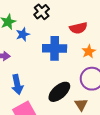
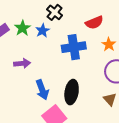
blue star: (23, 34) -> (43, 31), moved
black ellipse: (59, 92) -> (72, 92), moved, turned -30

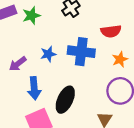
blue star: (43, 31) -> (48, 54), moved
purple arrow: (22, 63) -> (18, 64), moved, turned 133

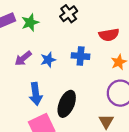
blue cross: (81, 52) -> (81, 56), size x0.7
purple arrow: (18, 64) -> (23, 58), moved

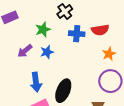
green star: (30, 22) -> (43, 30), moved
blue cross: (81, 56) -> (77, 34), moved

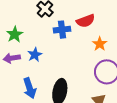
green star: (43, 30) -> (15, 34), moved
purple arrow: (25, 51) -> (12, 58), turned 42

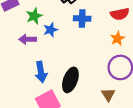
red semicircle: (86, 21) -> (120, 14), moved
blue star: (35, 55) -> (51, 30), moved

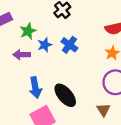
blue cross: (82, 18) -> (69, 45), moved, turned 35
black ellipse: (70, 80) -> (65, 95), turned -60

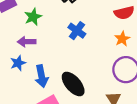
blue star: (45, 45) -> (18, 63), moved

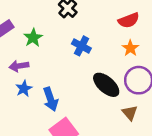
purple arrow: (27, 42) -> (19, 66), moved
black ellipse: (73, 84) -> (106, 85), moved

